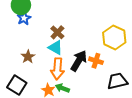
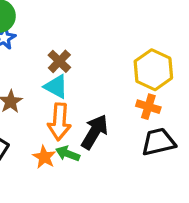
black arrow: (79, 61) -> (95, 132), moved
orange cross: (96, 61) -> (148, 107), moved

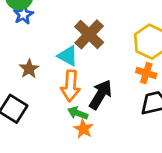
brown cross: (59, 61) -> (89, 34), moved, size x1.5
orange star: (44, 157) -> (83, 129), moved

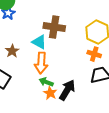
brown cross: (89, 34) -> (54, 27), turned -35
black arrow: (101, 94) -> (67, 90), moved

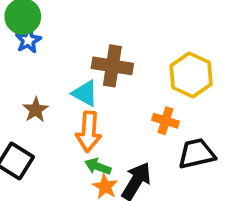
orange cross: (94, 54) -> (165, 121), moved

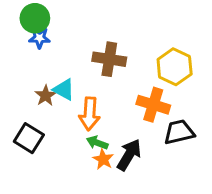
blue star: (28, 40) -> (39, 38), turned 30
cyan triangle: (85, 93) -> (64, 90), moved
orange cross: (165, 121) -> (153, 105), size x1.5

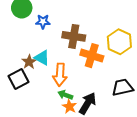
blue star: (39, 38) -> (43, 22), moved
orange cross: (153, 105) -> (92, 56), moved
black square: (29, 138) -> (19, 79), moved, turned 30

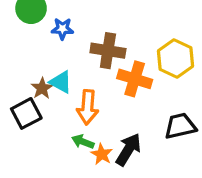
green arrow: (65, 95) -> (83, 142), moved

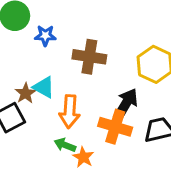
orange cross: (135, 79) -> (115, 127), moved
black arrow: (128, 150) -> (126, 104), moved

